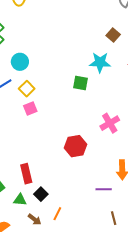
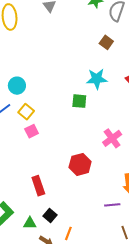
brown square: (113, 35) -> (106, 42), moved
red rectangle: (26, 174) -> (38, 186), moved

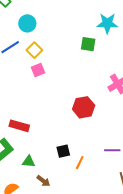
red rectangle: (38, 186) -> (19, 126), moved, turned -60
black square: (50, 216) -> (63, 151), moved, turned 32
orange line: (68, 233) -> (80, 163), moved

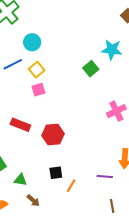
green square: (88, 44) -> (91, 69), turned 35
red hexagon: (84, 107) -> (53, 135), moved
red rectangle: (19, 126) -> (20, 125), moved

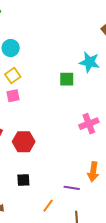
green square: (91, 69) -> (67, 79), turned 35
orange line: (71, 186) -> (48, 206), moved

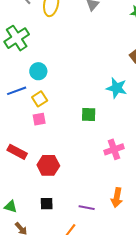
green square: (67, 79) -> (89, 115), moved
purple line: (72, 188) -> (87, 208), moved

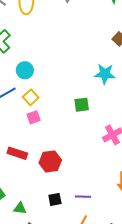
purple line: (87, 208) -> (83, 197), moved

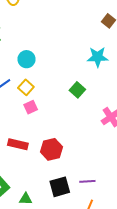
cyan circle: (25, 70) -> (27, 59), moved
green square: (82, 105) -> (77, 90), turned -35
black square: (55, 199) -> (60, 187), size x1.5

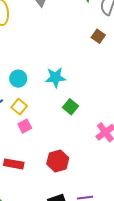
cyan star: (98, 57) -> (55, 77), moved
red hexagon: (51, 149) -> (58, 161), moved

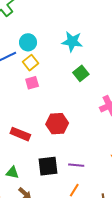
cyan circle: (18, 79) -> (28, 42), moved
red rectangle: (14, 164) -> (20, 134), moved

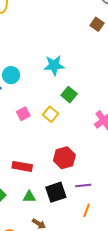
yellow square: (31, 63) -> (51, 114), moved
red hexagon: (57, 124) -> (64, 158), moved
green triangle: (12, 173) -> (29, 197), moved

